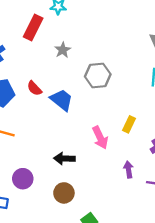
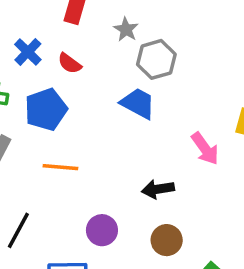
gray hexagon: (98, 75) -> (156, 59), moved
red semicircle: (34, 88) -> (70, 63), moved

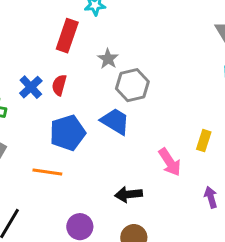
blue cross: (28, 52) -> (31, 87), moved
red semicircle: (70, 63) -> (59, 85), turned 66
blue pentagon: (46, 109) -> (68, 133), moved

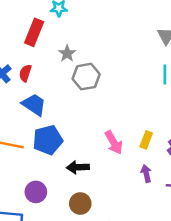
blue trapezoid: (115, 121) -> (34, 105), moved
blue pentagon: (68, 133) -> (48, 140), moved
yellow rectangle: (204, 141) -> (146, 140), moved

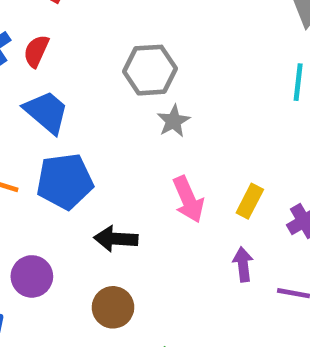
gray star: (67, 53) -> (173, 121), moved

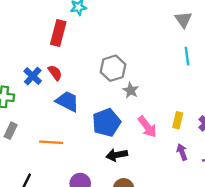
red semicircle: (36, 51) -> (55, 73), turned 133
blue pentagon: (65, 181) -> (106, 123), moved

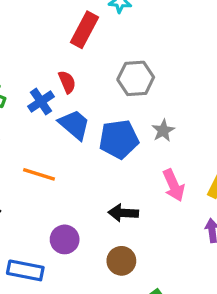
gray hexagon: (113, 68) -> (136, 78), moved
blue cross: (33, 76) -> (41, 102), moved
blue pentagon: (106, 123) -> (119, 139), moved

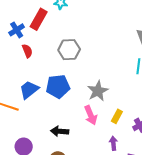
blue cross: (41, 102) -> (17, 30), moved
blue trapezoid: (74, 125) -> (29, 90), moved, turned -80
gray star: (163, 131) -> (98, 91), moved, size x1.5

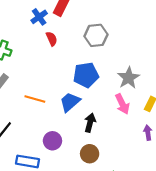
blue trapezoid: (29, 90) -> (70, 102), moved
black arrow: (60, 131) -> (90, 123), turned 102

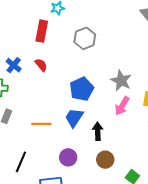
blue cross: (39, 17) -> (14, 65), moved
gray hexagon: (96, 35) -> (85, 38), moved
pink arrow: (122, 104) -> (122, 106), turned 72

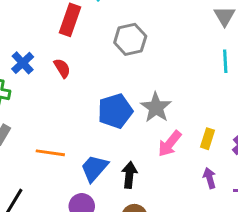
gray star: (121, 81) -> (156, 107), moved
blue trapezoid: (74, 118) -> (94, 168), moved

